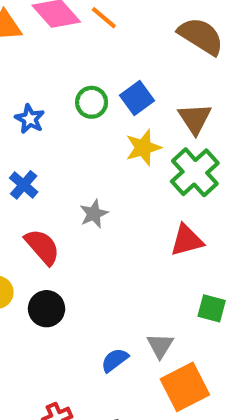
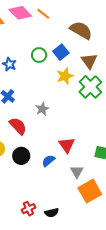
brown semicircle: (201, 36) -> (81, 30), moved
red triangle: (187, 240) -> (67, 145), moved, turned -48
blue semicircle: (115, 360) -> (48, 161), moved

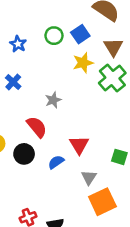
red semicircle: (18, 126) -> (37, 127), moved

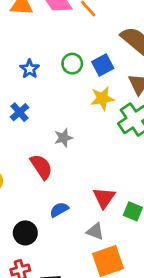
red triangle: (79, 145) -> (104, 198), moved
black circle: (24, 154) -> (25, 233), moved
gray triangle: (89, 177) -> (95, 231), turned -49

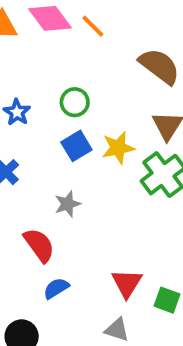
blue square: (103, 65) -> (76, 146), moved
blue semicircle: (59, 210) -> (56, 288), moved

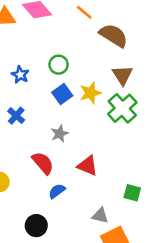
orange line: (93, 26) -> (84, 12), moved
red triangle: (127, 283) -> (88, 166), moved, turned -35

